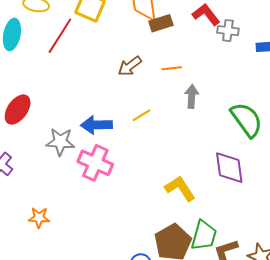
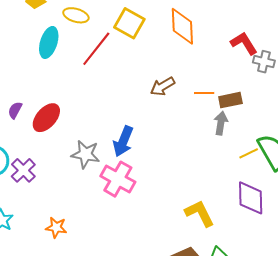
brown rectangle: (161, 23) -> (230, 100), moved
yellow line: (142, 115) -> (249, 153), moved
blue arrow: (96, 125) -> (123, 141), turned -72

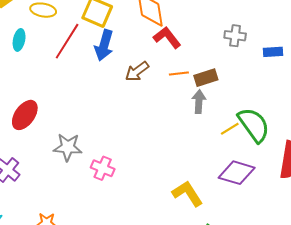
cyan ellipse: (49, 42) -> (19, 40), size x0.7
red L-shape: (244, 43) -> (167, 37), moved
blue arrow: (123, 141) -> (104, 45), moved
pink cross: (118, 179) -> (103, 168), size x0.7
purple diamond: (251, 198) -> (237, 173), turned -66

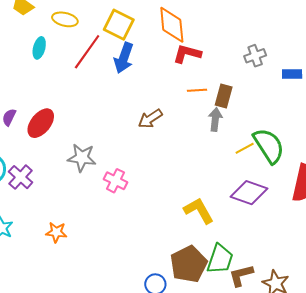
gray cross: (235, 36) -> (255, 56), turned -30
red L-shape: (167, 37) -> (187, 54), turned -40
brown arrow: (137, 71) -> (150, 119), moved
brown rectangle: (206, 78) -> (224, 96), turned -60

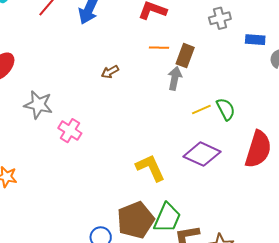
brown arrow: (150, 119) -> (110, 72), size x0.7
green semicircle: (269, 146) -> (226, 109), size x0.6

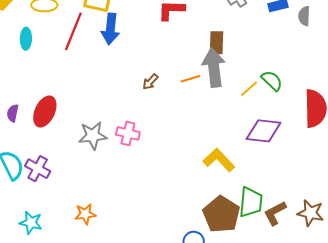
orange line: (159, 48) -> (190, 79), moved
gray arrow: (175, 78) -> (214, 68), size x1.6
pink cross: (70, 131) -> (128, 133), moved

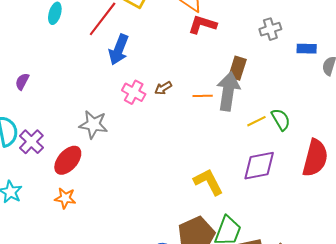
blue arrow: (110, 29) -> (119, 50), moved
red ellipse: (45, 112) -> (68, 160), moved
purple diamond: (264, 131) -> (259, 166), turned -33
pink cross: (128, 133) -> (134, 92), moved

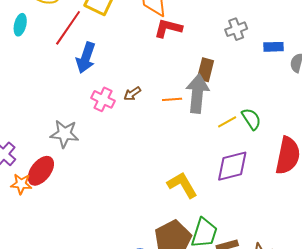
orange star: (65, 198) -> (21, 184), moved

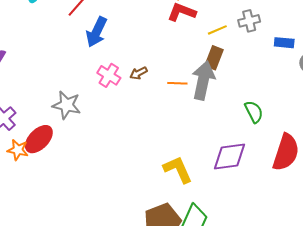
yellow line: (227, 122) -> (217, 30), moved

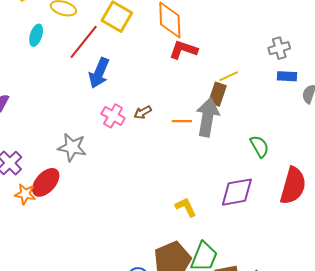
gray cross: (249, 21) -> (279, 48), moved
yellow line: (217, 30) -> (229, 76), moved
yellow L-shape: (178, 169) -> (186, 207), size x0.7

